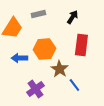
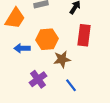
brown star: (59, 69) -> (62, 59), turned 30
blue line: (74, 85) -> (71, 85), moved

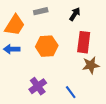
blue arrow: (22, 48) -> (12, 49), moved
brown star: (62, 59) -> (91, 65), moved

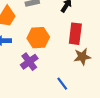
purple cross: (38, 86) -> (29, 62), moved

